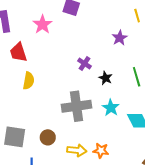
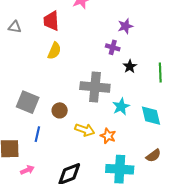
purple star: (120, 38) -> (125, 26), moved
purple cross: (84, 64) -> (113, 47), turned -32
cyan star: (111, 108) -> (121, 107), moved

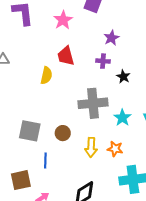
red trapezoid: (51, 21) -> (66, 56), moved
yellow arrow: (85, 130) -> (91, 147), turned 84

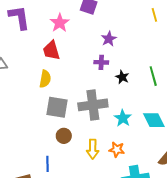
red trapezoid: (66, 56) -> (51, 50), moved
gray square: (30, 131) -> (57, 107), moved

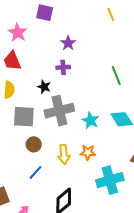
black star: (122, 77) -> (44, 87), moved
blue line: (48, 164) -> (35, 172), moved, turned 49

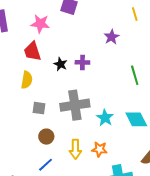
pink star: (18, 32) -> (40, 24), turned -30
purple star: (68, 43) -> (112, 37), moved
black star: (44, 87) -> (61, 64), moved
gray square: (24, 117) -> (39, 108), size x0.6

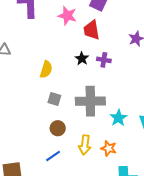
red trapezoid: (32, 51) -> (92, 30), moved

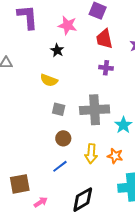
red trapezoid: (92, 30) -> (104, 39), moved
black star: (82, 59) -> (57, 50), moved
yellow semicircle: (46, 69) -> (49, 80), turned 96

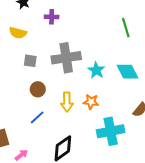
purple cross: (106, 68) -> (52, 17), moved

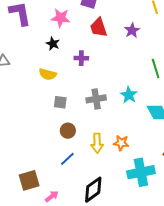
gray cross: (66, 58) -> (96, 99), size x0.7
cyan star: (96, 70) -> (129, 95), moved

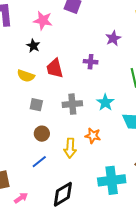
red trapezoid: (99, 27) -> (55, 68), moved
purple cross: (81, 58) -> (91, 62), moved
orange star: (121, 143) -> (93, 136), moved

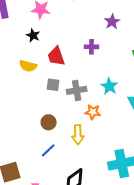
gray square: (36, 105) -> (53, 85), moved
orange star: (93, 136) -> (93, 112), moved

